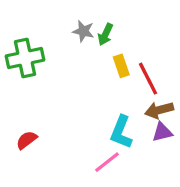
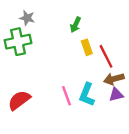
gray star: (83, 31) -> (27, 18), moved
red semicircle: (27, 140) -> (19, 100), size x1.5
pink line: (107, 162) -> (67, 96), moved, turned -72

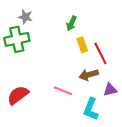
brown arrow: (114, 79) -> (89, 75), moved
cyan L-shape: (87, 95) -> (91, 109), moved
pink line: (67, 96) -> (63, 91), turned -48

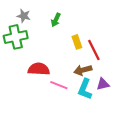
green arrow: (71, 23) -> (56, 20), moved
red semicircle: (18, 95) -> (39, 69), moved, turned 40
cyan L-shape: (91, 109) -> (85, 89), moved

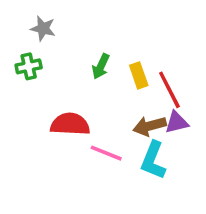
green arrow: (56, 20) -> (101, 66), moved
green cross: (16, 37) -> (29, 66), size x0.6
purple triangle: (103, 84) -> (177, 122), moved

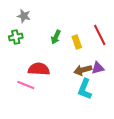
red line: (169, 90) -> (100, 35), moved
pink line: (106, 153) -> (26, 85), moved

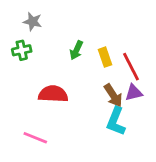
red line: (100, 35) -> (131, 67), moved
brown arrow: (83, 70) -> (113, 95), turned -108
pink line: (26, 85) -> (35, 138), moved

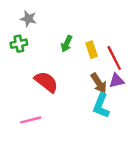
red semicircle: (53, 94) -> (46, 82), turned 35
pink line: (35, 138) -> (31, 120), turned -36

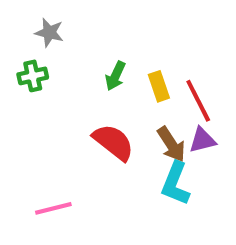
red semicircle: (46, 82) -> (113, 142), moved

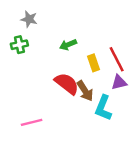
green arrow: (115, 76) -> (68, 45), turned 42
yellow rectangle: (159, 86) -> (94, 63), moved
brown arrow: (171, 144) -> (85, 91), moved

